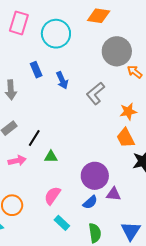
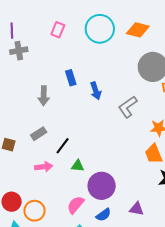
pink rectangle: (19, 23) -> (58, 30), size x0.7
cyan circle: (56, 34) -> (100, 29), moved
purple circle: (95, 176) -> (102, 186), moved
blue semicircle: (90, 202) -> (103, 215), moved

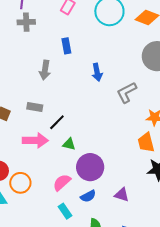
blue rectangle: (71, 78) -> (66, 46), moved
gray rectangle: (39, 134) -> (35, 107), turned 35
pink arrow: (44, 167) -> (35, 140), size x1.4

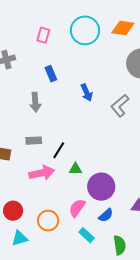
orange circle: (20, 183) -> (48, 221), moved

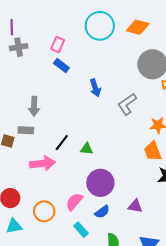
pink rectangle: (43, 35) -> (58, 44), moved
blue rectangle: (51, 74) -> (61, 65), turned -35
gray arrow: (35, 102) -> (34, 106), moved
gray rectangle: (34, 141) -> (26, 130), moved
green triangle: (76, 169) -> (87, 149), moved

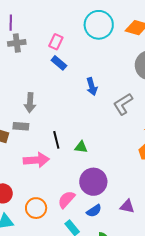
black line: (62, 143) -> (56, 140), turned -54

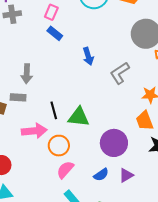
green triangle: (81, 147) -> (79, 117), size x1.6
purple circle: (93, 182) -> (114, 143), moved
purple triangle: (127, 206) -> (126, 175), turned -42
orange circle: (36, 208) -> (59, 146), moved
blue semicircle: (94, 211) -> (101, 175), moved

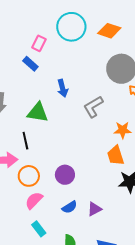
pink rectangle: (51, 12) -> (39, 43), moved
green triangle: (79, 117) -> (38, 112), moved
purple circle: (114, 143) -> (65, 175), moved, size x0.7

